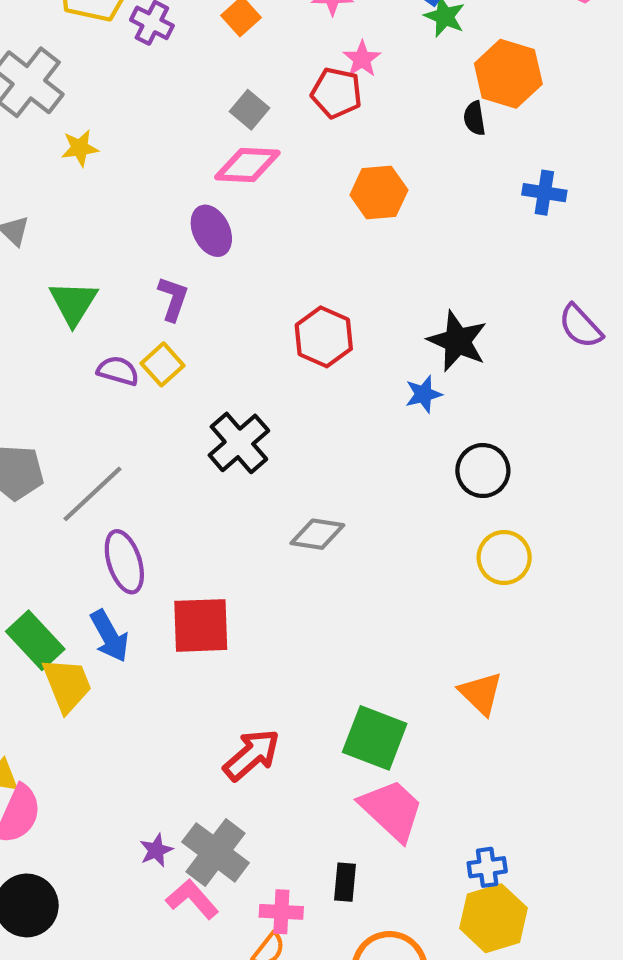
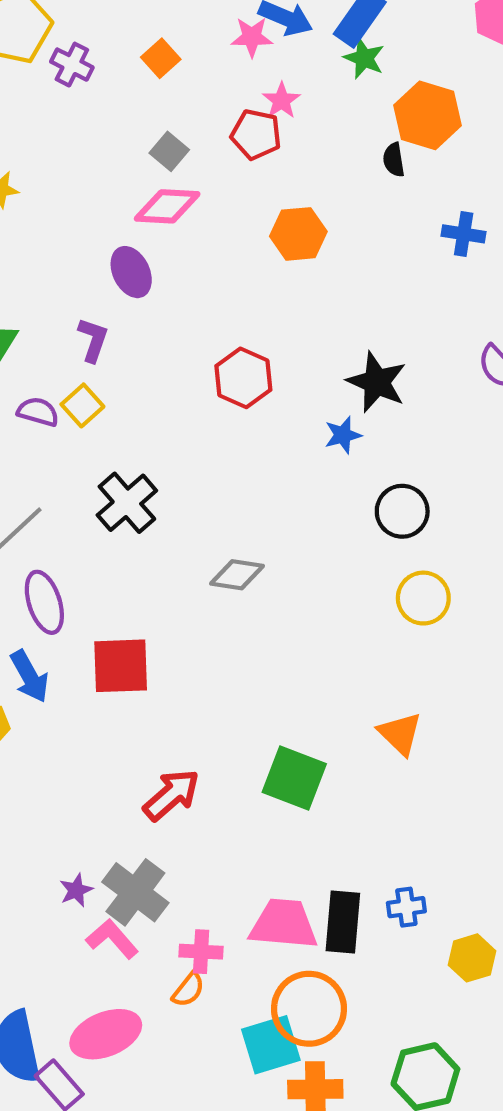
black cross: (239, 443) -> (127, 503), moved
pink trapezoid: (392, 810) -> (284, 924), moved, turned -38
black rectangle: (345, 882) -> (343, 922), moved, size x1.6
yellow hexagon: (493, 918) -> (472, 958), moved, size x0.7

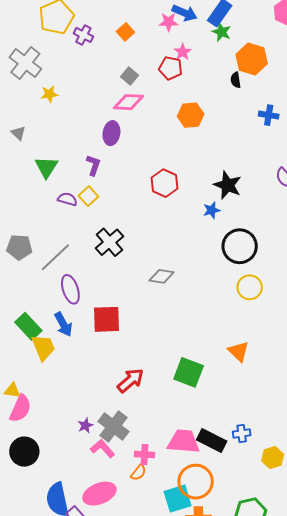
purple ellipse: (131, 272) -> (111, 133), turned 35
black circle: (402, 511) -> (240, 246), size x1.4
black rectangle: (343, 922) -> (212, 440), turned -68

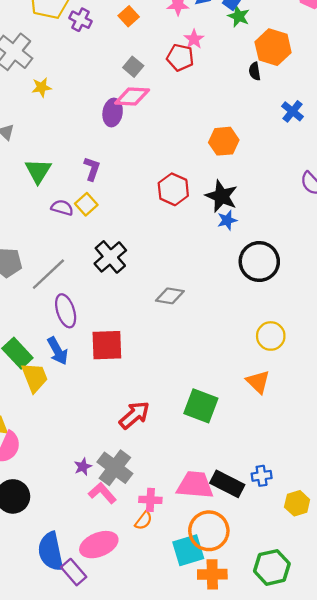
orange hexagon: (191, 115) -> (224, 141), moved
blue cross: (269, 115) -> (293, 111), turned 30
purple ellipse: (111, 133) -> (113, 113), moved
black star: (228, 185) -> (221, 196), moved
yellow circle: (250, 287) -> (271, 336), moved

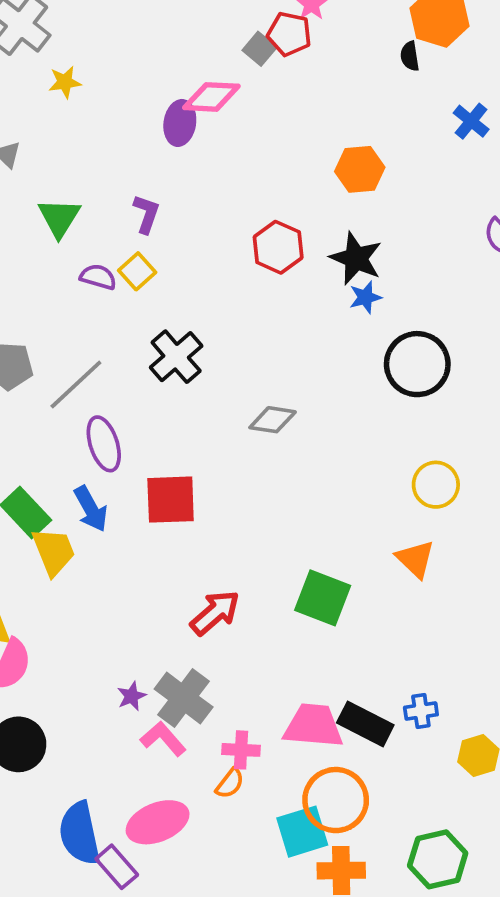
gray square: (133, 67) -> (260, 49), moved

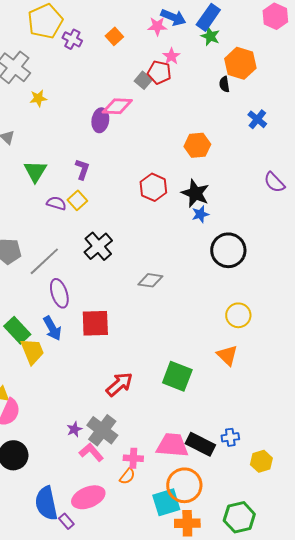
purple rectangle: (117, 867) -> (66, 521), size x0.7

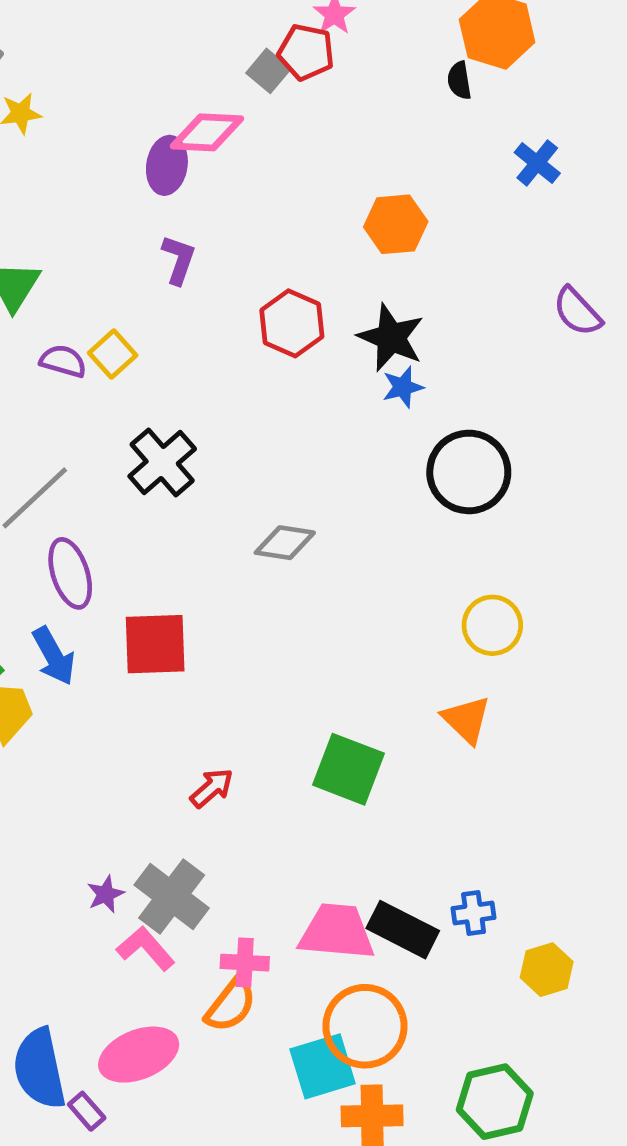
purple L-shape: (82, 169) -> (179, 260), moved
red arrow: (119, 384) -> (212, 788), size x0.7
orange semicircle: (127, 476) -> (231, 1005), size x1.4

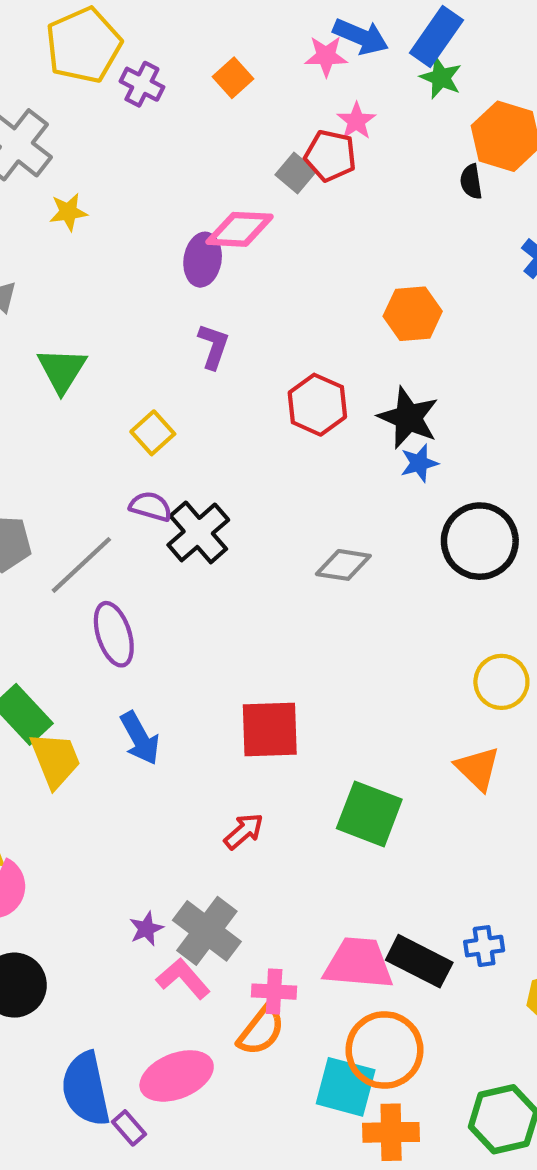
purple semicircle: (63, 361) -> (151, 506), moved
gray diamond: (285, 543) -> (343, 565), moved
red square: (155, 644) -> (270, 730), moved
blue arrow: (54, 656) -> (140, 738), moved
cyan square: (323, 1066) -> (346, 1087), turned 32

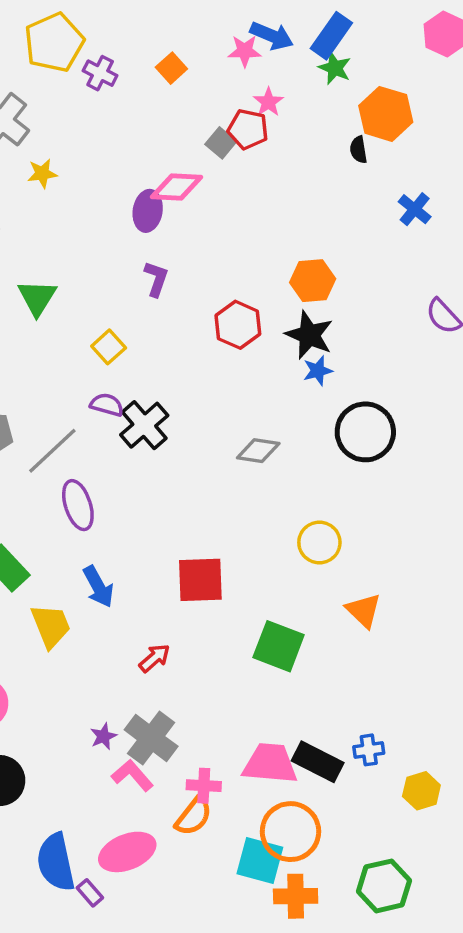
orange hexagon: (413, 314) -> (313, 281), moved
yellow circle: (501, 682) -> (319, 542), moved
yellow trapezoid: (55, 760) -> (51, 626), moved
red arrow: (244, 831) -> (154, 658), moved

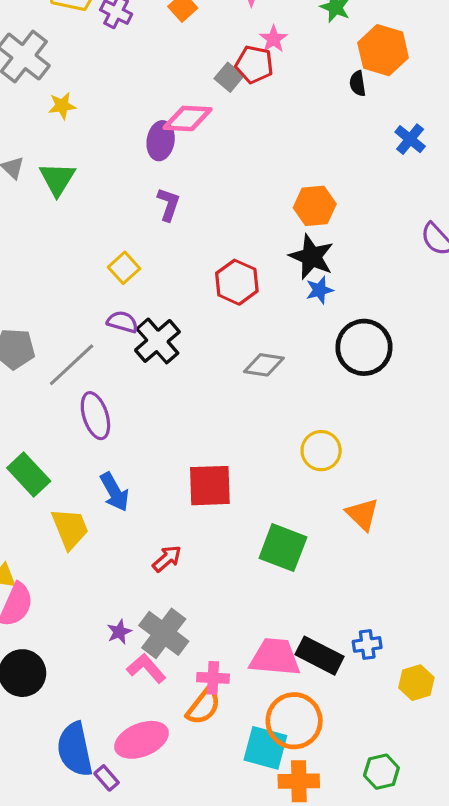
green triangle: (37, 298) -> (57, 179), moved
red hexagon: (238, 325) -> (237, 282), moved
green hexagon: (384, 886) -> (381, 772), size x0.7

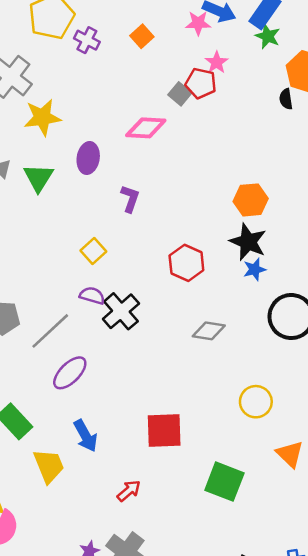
yellow star: (62, 106) -> (42, 117), size x1.6
purple ellipse: (161, 141) -> (88, 158), moved
purple ellipse: (95, 416) -> (70, 373), turned 63

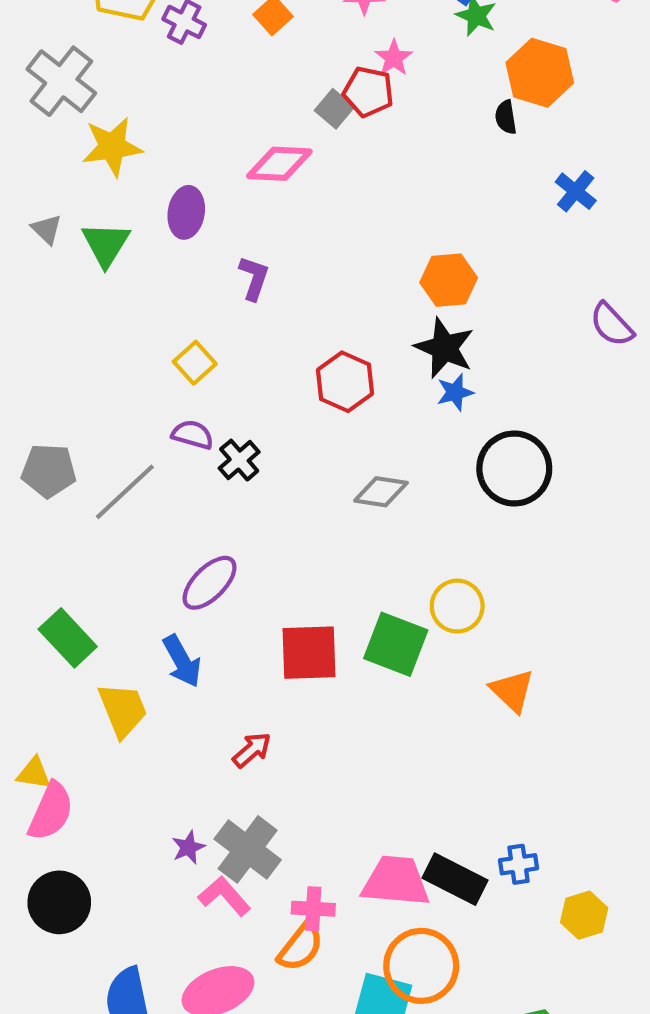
black cross: (121, 311) -> (239, 460), size x0.7
purple ellipse: (70, 373) -> (210, 583), moved
green square: (224, 482) -> (396, 644), moved

